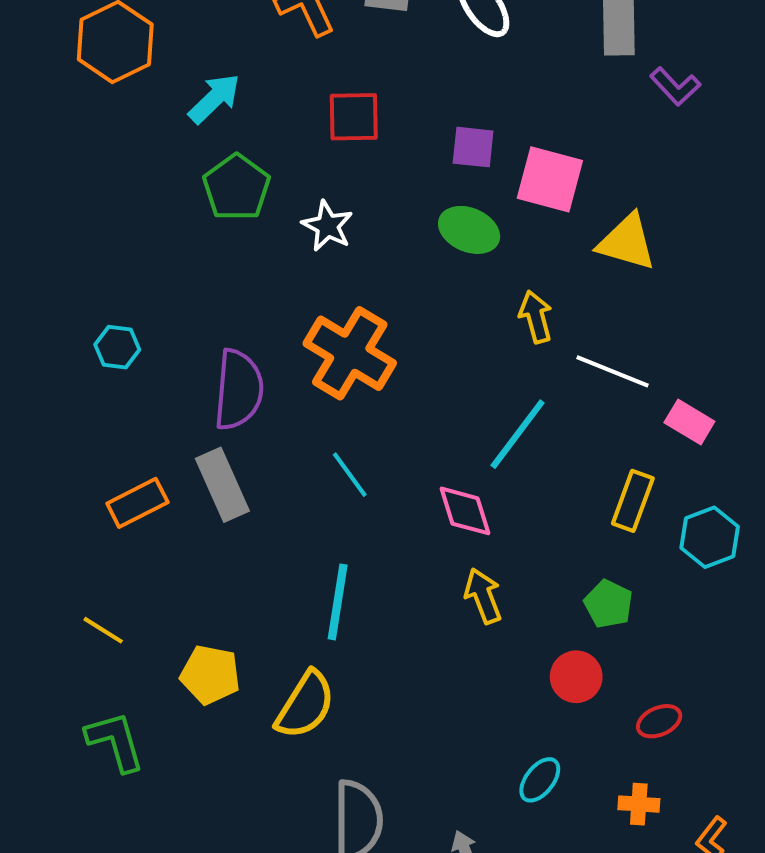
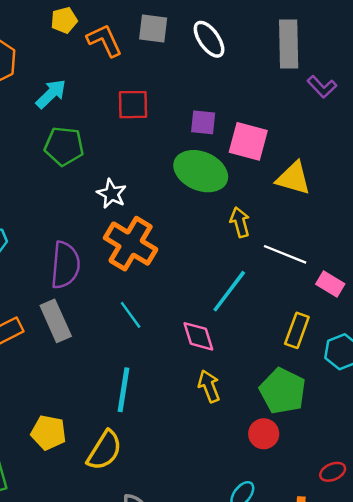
green pentagon: (237, 187) -> (64, 146), turned -30
white star: (328, 226) -> (112, 194), moved
green ellipse: (469, 230) -> (201, 171), size x1.5
green pentagon: (609, 604) -> (283, 391), size x1.6
red ellipse: (659, 721) -> (333, 472), moved

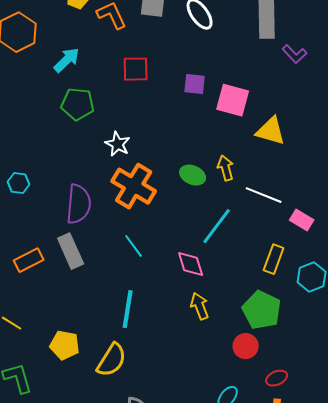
green ellipse: (201, 171) -> (193, 175), moved, size x0.6
red ellipse: (333, 472) -> (277, 378), moved

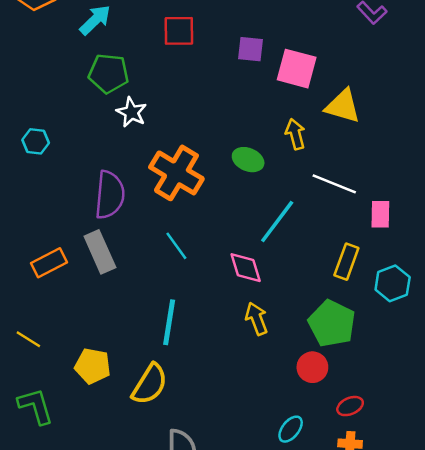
white star: (118, 144) -> (132, 112), moved
yellow arrow: (226, 168) -> (295, 134), moved
cyan hexagon: (19, 183) -> (36, 141), moved
pink rectangle: (302, 220) -> (380, 214), turned 60

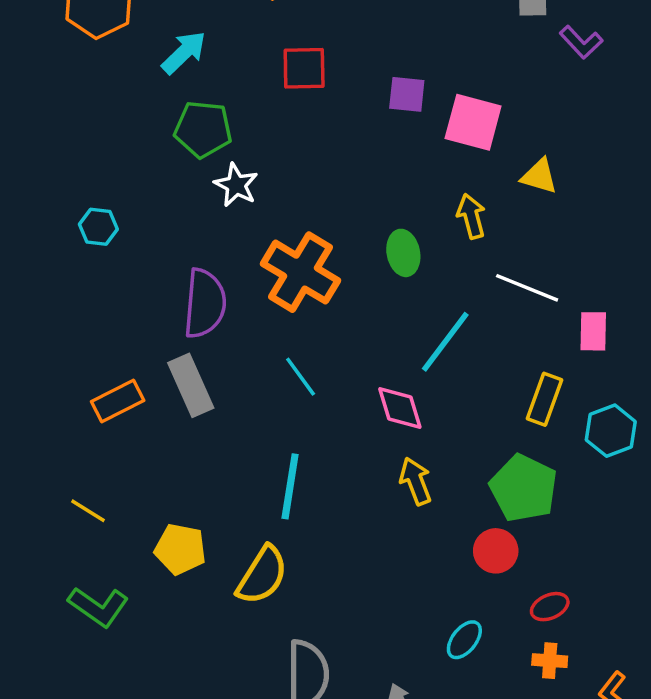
yellow triangle: (343, 106) -> (539, 176), size x0.7
green ellipse: (248, 160) -> (403, 253), turned 56
green L-shape: (36, 406) -> (98, 607), turned 141

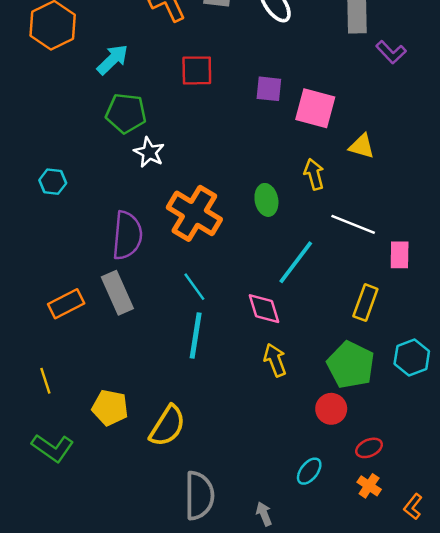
cyan hexagon: (611, 431) -> (412, 358), moved
cyan line: (290, 486) -> (196, 336), moved
yellow line: (88, 511) -> (45, 381), turned 40
orange cross: (550, 661) -> (369, 486), turned 30

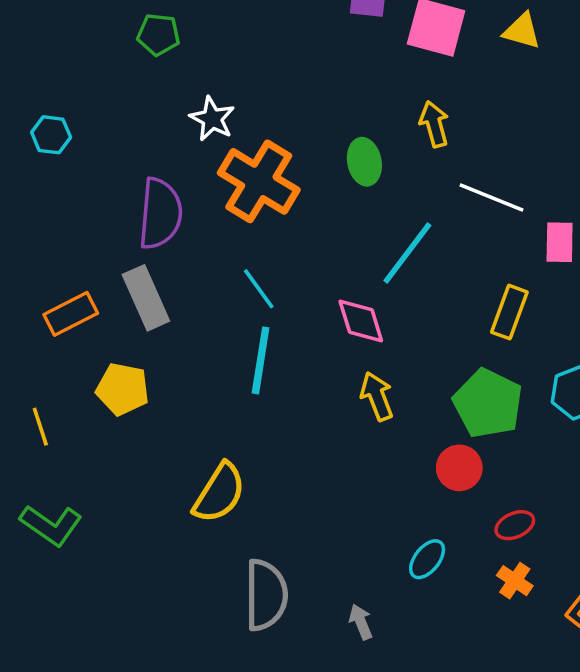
green pentagon: (126, 113) -> (158, 35), size x0.7
yellow triangle: (362, 146) -> (522, 31), moved
white star: (149, 152) -> (212, 119), moved
yellow pentagon: (110, 408) -> (123, 389), moved

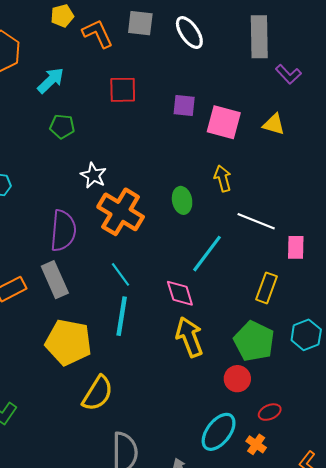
yellow pentagon: (123, 389) -> (68, 342), moved, size x1.5
yellow arrow: (377, 396) -> (189, 337), size x1.4
cyan ellipse: (427, 559) -> (219, 432), size x1.6
orange cross: (515, 581) -> (256, 444), moved

